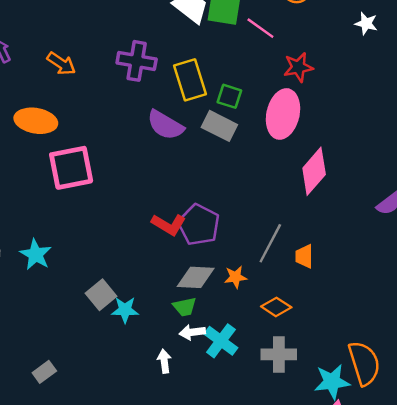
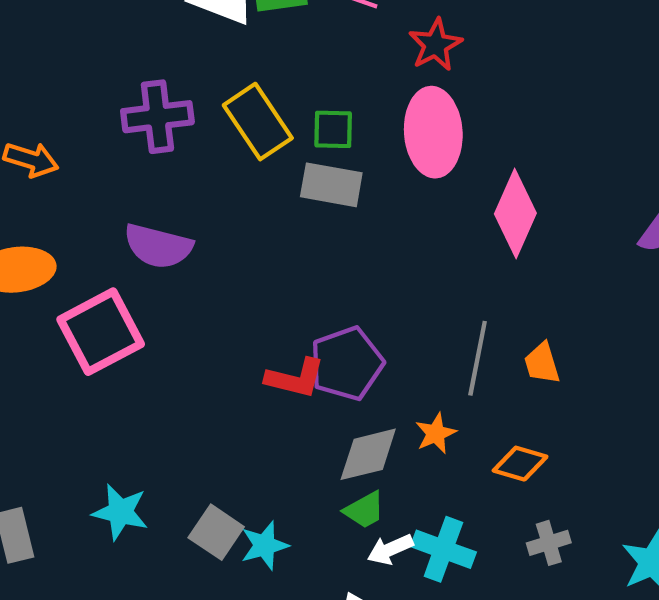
purple semicircle: (165, 125) -> (158, 246), moved
purple pentagon: (199, 225) -> (347, 363), turned -30
cyan star: (36, 255) -> (120, 512), moved
gray cross: (279, 354) -> (549, 543), size x0.7

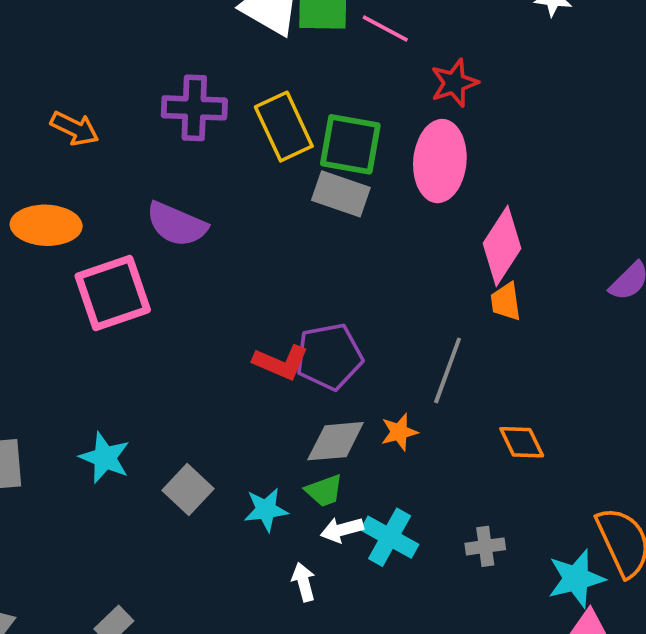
green square: (333, 129) -> (350, 144), size x1.6
orange trapezoid: (542, 363) -> (506, 302), moved
orange diamond: (520, 464) -> (522, 442), moved, turned 39
cyan star: (265, 545) -> (266, 510), moved

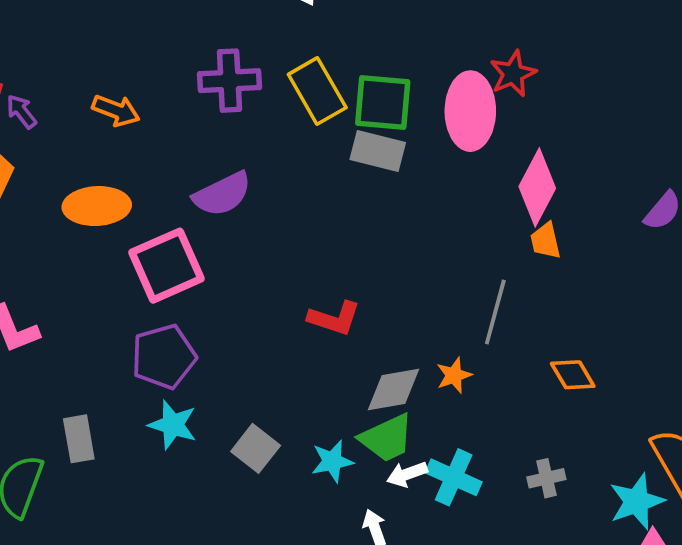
red star: (454, 83) -> (513, 74), moved
purple semicircle: (177, 224) -> (222, 194), turned -44
purple pentagon: (329, 357) -> (164, 357), moved
green trapezoid: (324, 491) -> (387, 438), size x1.5

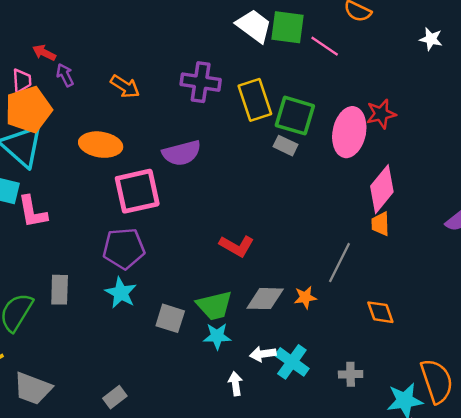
gray rectangle: (378, 151) -> (286, 146), size x0.7
green trapezoid: (387, 438) -> (214, 306), moved
gray square: (256, 448) -> (170, 318), turned -32

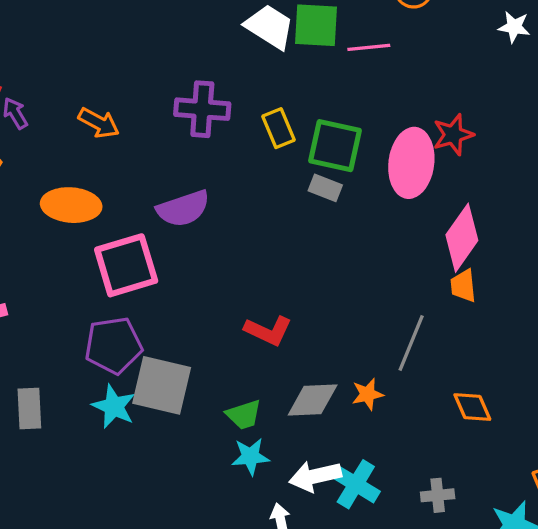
pink line: (325, 46) -> (369, 47), turned -36
yellow rectangle: (255, 100) -> (278, 128), size x0.7
green trapezoid: (214, 306) -> (244, 415), size x0.7
gray square: (170, 318) -> (162, 385), moved, size x1.5
white arrow: (263, 354) -> (315, 476), size x1.4

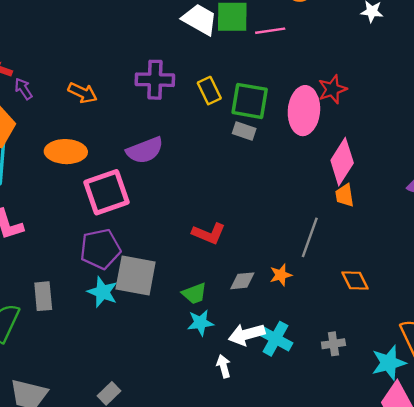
gray diamond: (313, 400) -> (242, 281), size x0.7

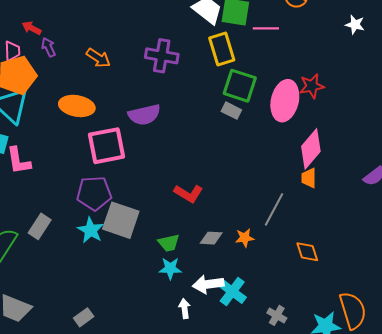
yellow rectangle: (209, 91) -> (222, 49), moved, size x1.4
gray rectangle: (43, 296) -> (40, 226), turned 30
gray cross: (333, 344) -> (277, 315), moved, turned 30

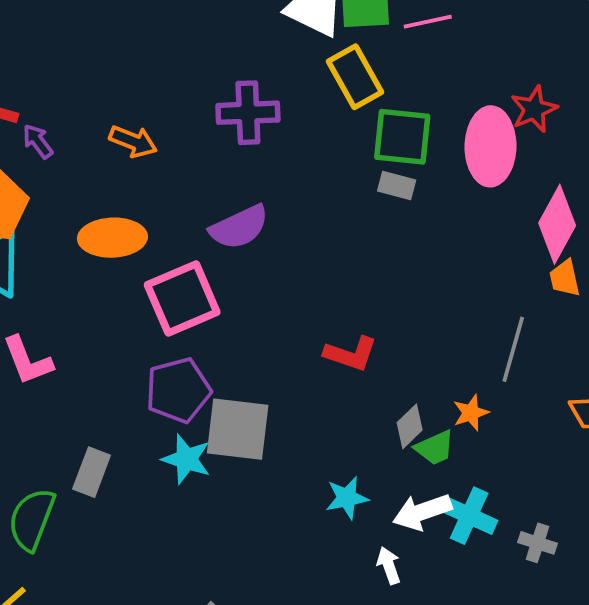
gray diamond: (211, 238) -> (410, 426), turned -35
green trapezoid: (169, 243) -> (435, 448), moved
gray cross: (277, 315) -> (537, 543), moved

